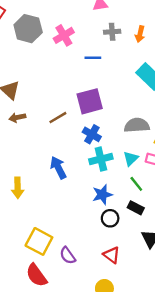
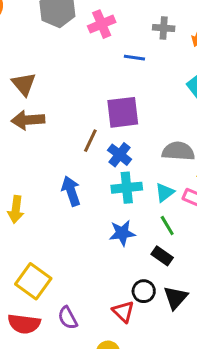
brown arrow: (17, 118) -> (28, 120), size x1.5
brown line: (58, 118) -> (90, 141), moved, turned -42
black circle: (110, 218) -> (144, 291), moved
purple semicircle: (68, 256) -> (68, 318), moved
red semicircle: (36, 275) -> (24, 324), turned -55

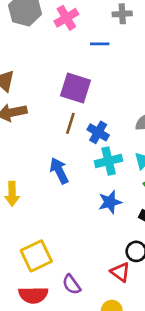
purple square: (123, 112) -> (75, 88), moved, turned 32
yellow square: (33, 281) -> (36, 256), turned 36

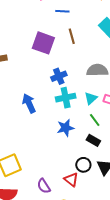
brown line: (70, 123) -> (72, 36), moved, turned -35
blue cross: (98, 132) -> (59, 76), turned 35
purple semicircle: (71, 284) -> (44, 186), moved

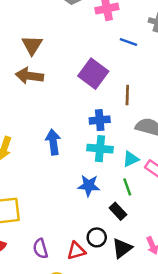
brown line: (72, 36) -> (127, 95), moved
red triangle: (71, 180) -> (76, 251), turned 49

